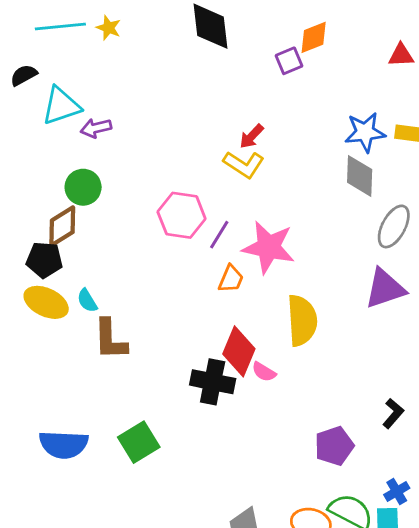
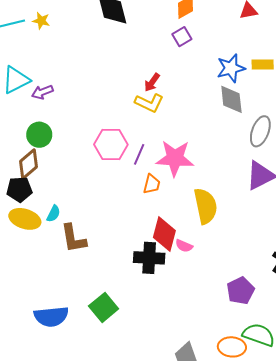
purple square: (289, 61) -> (182, 37), moved
cyan semicircle: (87, 301) -> (53, 214), turned -114

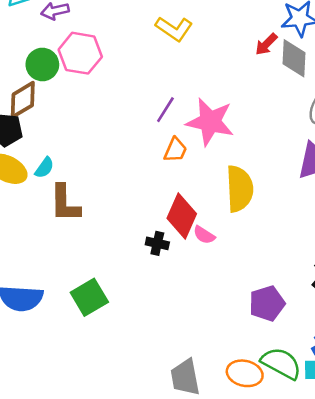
red arrow: (152, 82) -> (266, 44), moved
yellow L-shape: (149, 103) -> (174, 29), moved
pink hexagon: (111, 145) -> (80, 53), moved
black cross: (149, 258) -> (157, 243), size x0.6

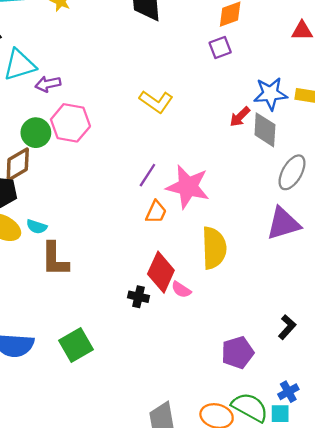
cyan semicircle: (44, 168) -> (37, 227), turned 72

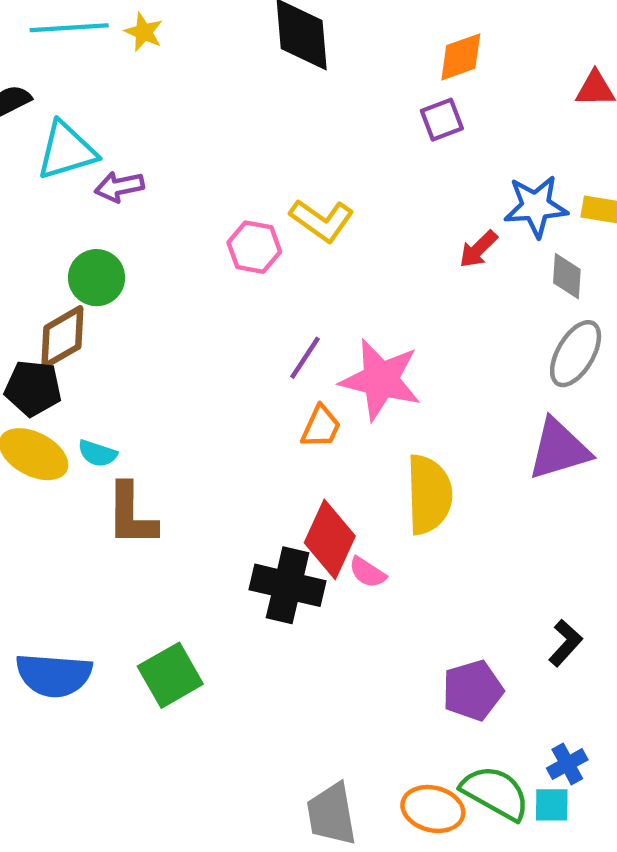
pink hexagon: (70, 123) -> (254, 247), moved, size x0.7
gray diamond: (265, 130) -> (567, 276), moved, size x0.7
black cross: (139, 297) -> (288, 585), size x1.8

